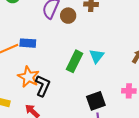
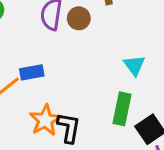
green rectangle: (74, 61) -> (122, 109), moved
orange star: (29, 77) -> (45, 120), turned 30

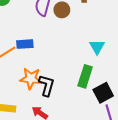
orange star: (45, 120) -> (31, 78), turned 30

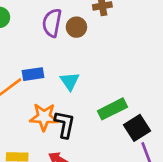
cyan triangle: (97, 47) -> (70, 81), moved
green rectangle: (85, 76) -> (112, 109), turned 50

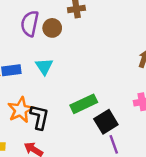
cyan triangle: (70, 81) -> (44, 67), moved
orange star: (44, 117) -> (21, 110), turned -30

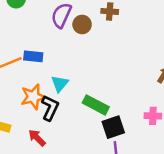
cyan triangle: (44, 67) -> (60, 84), moved
green rectangle: (84, 104) -> (96, 105), turned 40

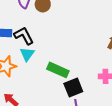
black L-shape: (50, 108) -> (24, 36), moved, turned -50

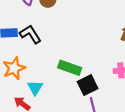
cyan triangle: (27, 54) -> (35, 88), moved

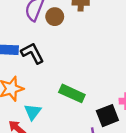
black square: (88, 85) -> (107, 116), moved

